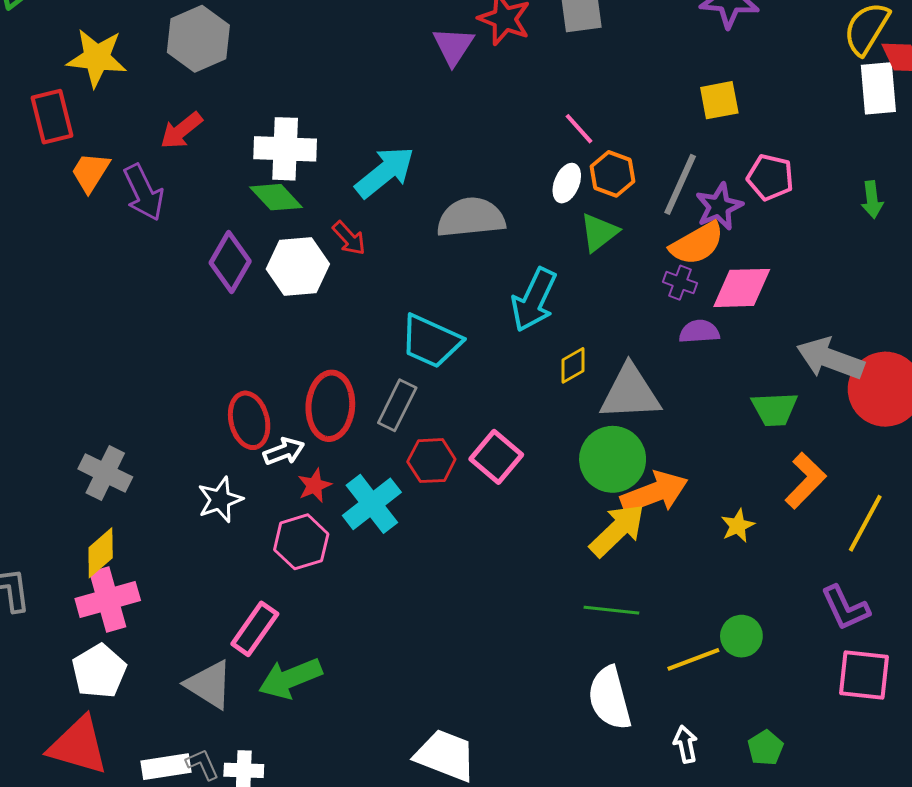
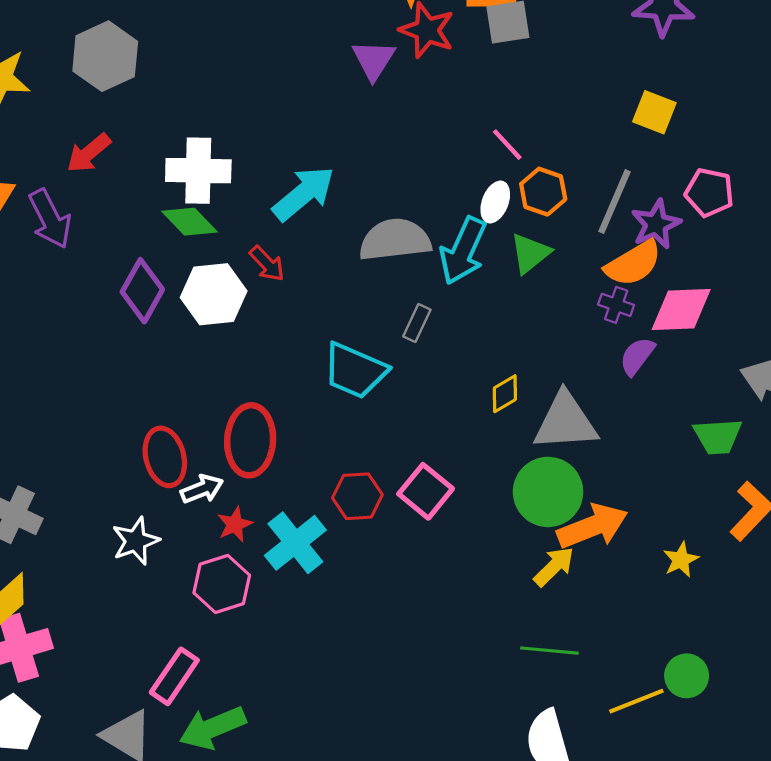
yellow square: (719, 100) -> (654, 112), turned 33
cyan arrow: (534, 300) -> (463, 251), moved
purple semicircle: (699, 332) -> (637, 356), turned -48
gray rectangle: (397, 405) -> (417, 323), moved, size x0.7
yellow arrow: (617, 530) -> (554, 567), size x0.7

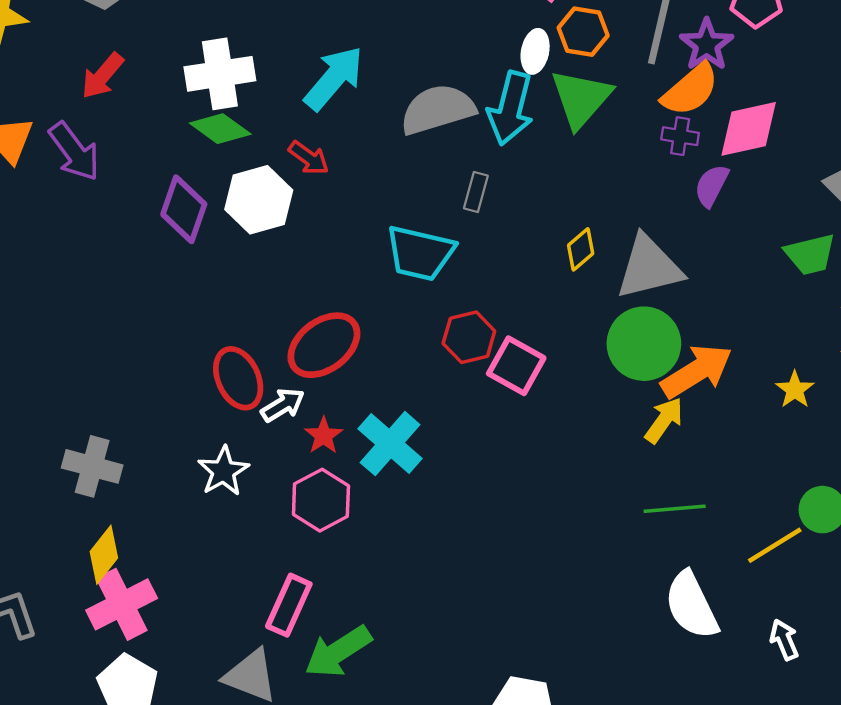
green triangle: (530, 253) -> (581, 98), size x1.4
red ellipse: (250, 440) -> (324, 345), turned 60
red hexagon: (357, 496) -> (469, 337), moved

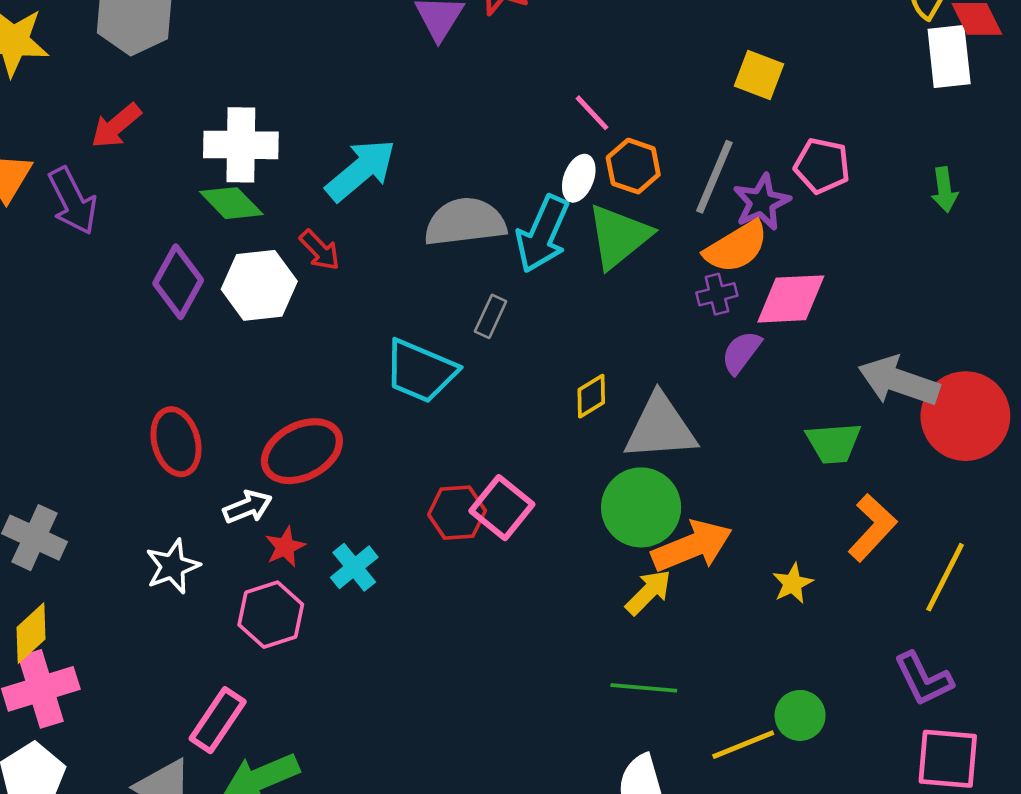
purple cross: (680, 136) -> (717, 294), turned -33
red hexagon: (469, 337) -> (457, 513), moved
red ellipse: (238, 378) -> (176, 442), moved
cyan cross: (390, 444) -> (354, 567), size x0.7

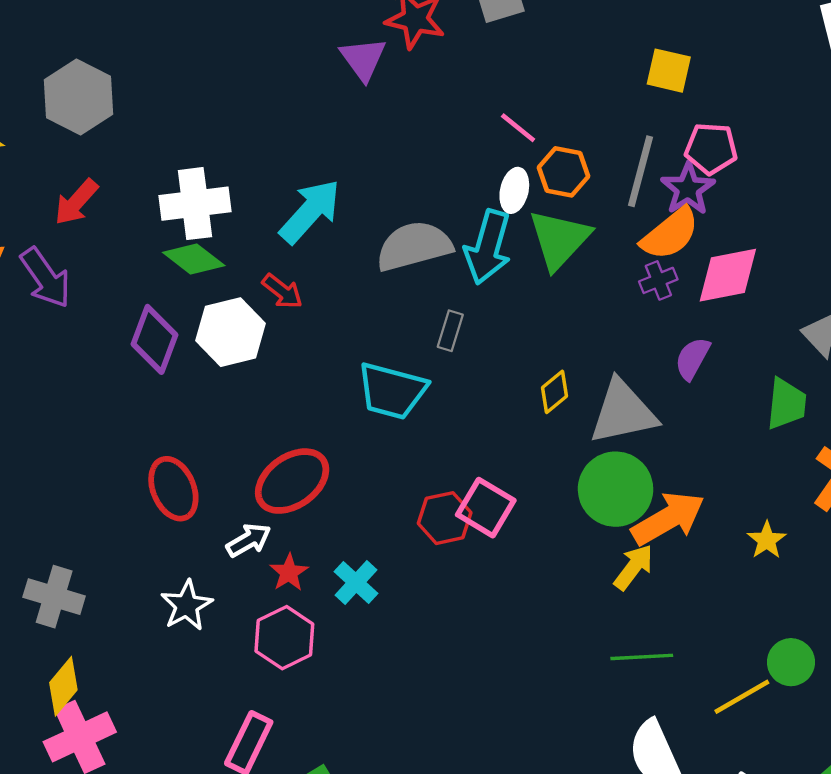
pink pentagon: (822, 166) -> (711, 149), moved
purple semicircle: (741, 352) -> (692, 358), moved
green trapezoid: (833, 443) -> (786, 404), turned -72

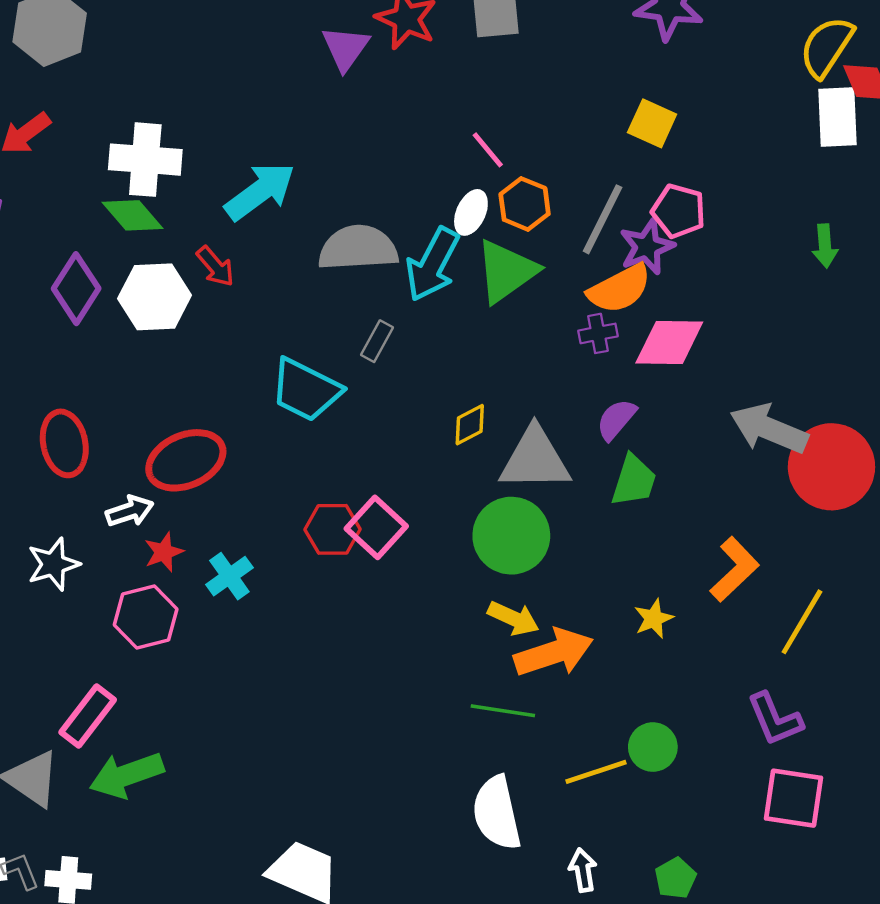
green trapezoid: (786, 404) -> (634, 481), moved
orange arrow: (668, 518) -> (554, 653), moved
yellow arrow: (634, 567) -> (513, 618), turned 66

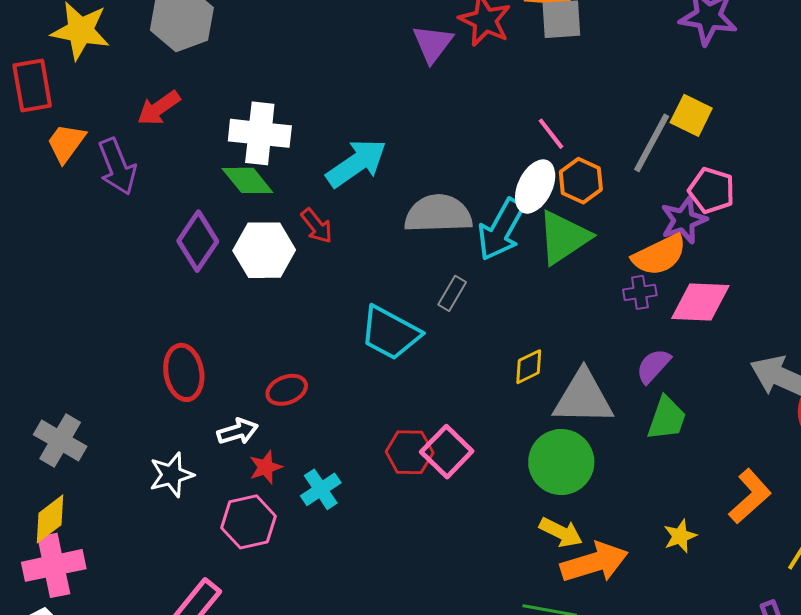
white ellipse: (471, 212) -> (535, 187), size x1.4
gray line: (603, 219) -> (652, 143), moved
red ellipse: (186, 460) -> (287, 390), size x0.6

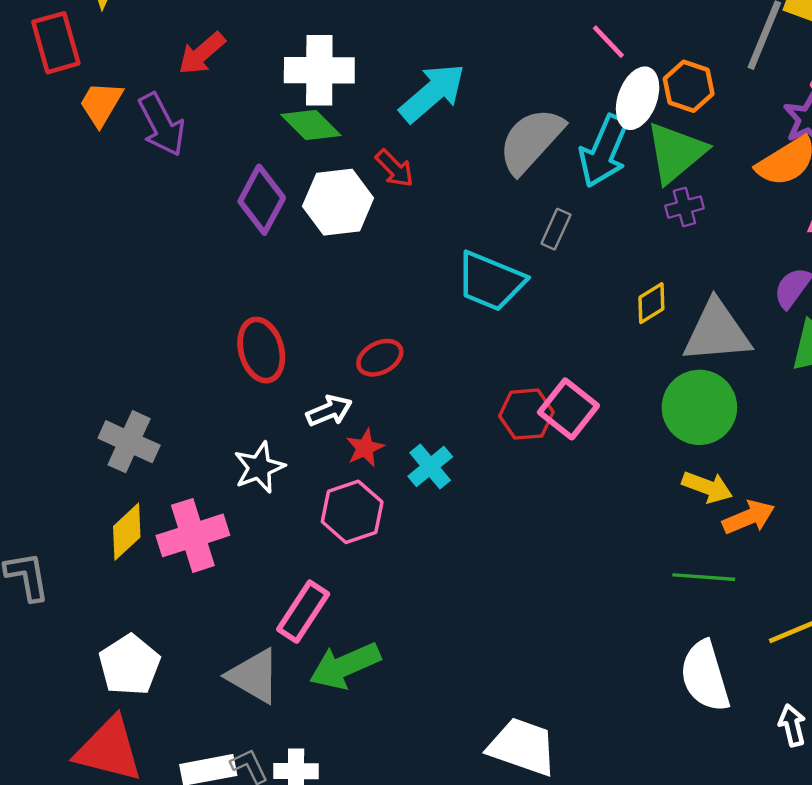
pink line: (551, 134) -> (608, 42), moved
gray semicircle: (438, 214) -> (531, 141), turned -40
purple cross: (640, 292) -> (684, 207), moved
orange arrow: (594, 562) -> (749, 517), size x0.7
pink cross: (54, 565) -> (193, 535), moved

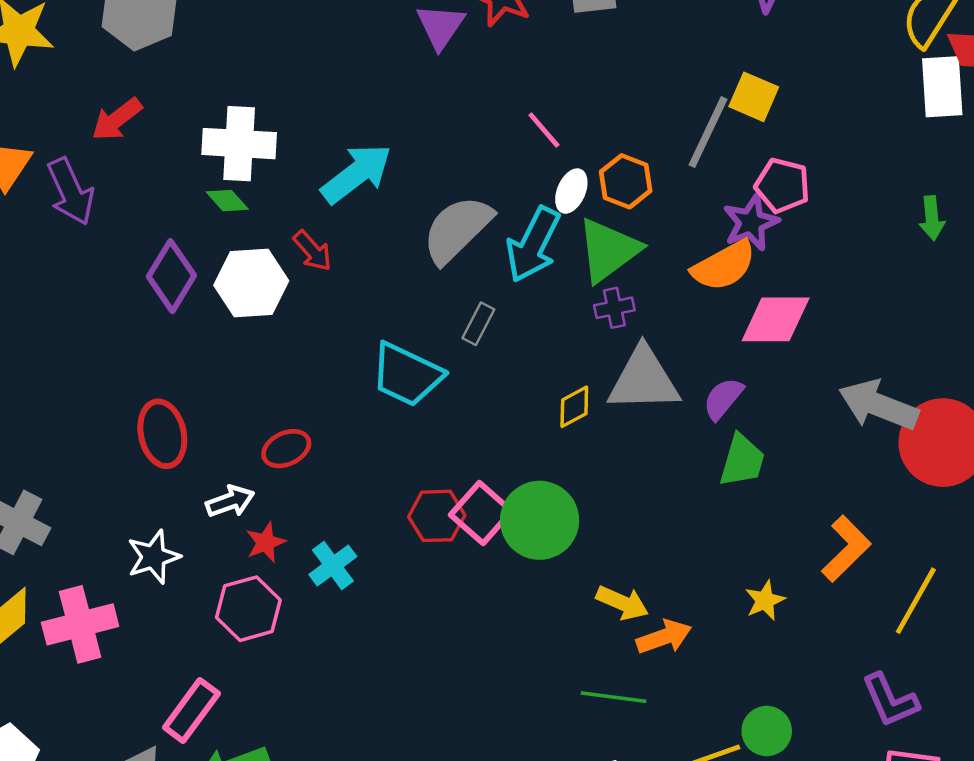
white ellipse: (638, 98) -> (571, 191), size x0.7
green diamond: (311, 125) -> (227, 201), size x0.7
gray triangle: (717, 332) -> (644, 380), moved
green circle: (699, 407) -> (540, 520), moved

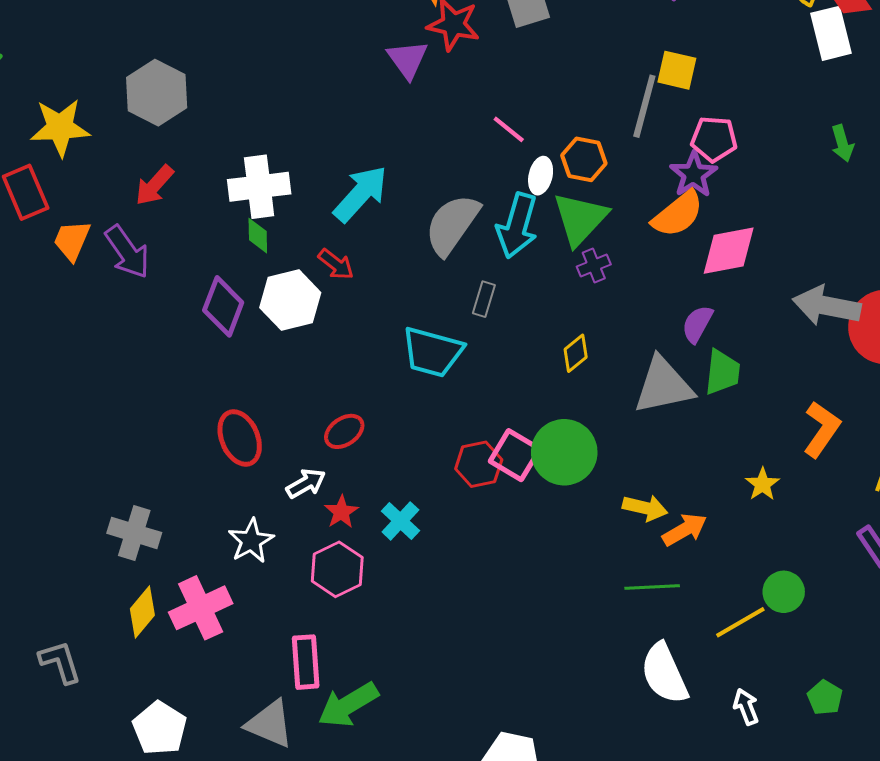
green diamond: (227, 201) -> (258, 236), turned 51
gray triangle: (644, 380) -> (663, 386), moved
pink rectangle: (191, 711) -> (306, 662), turned -30

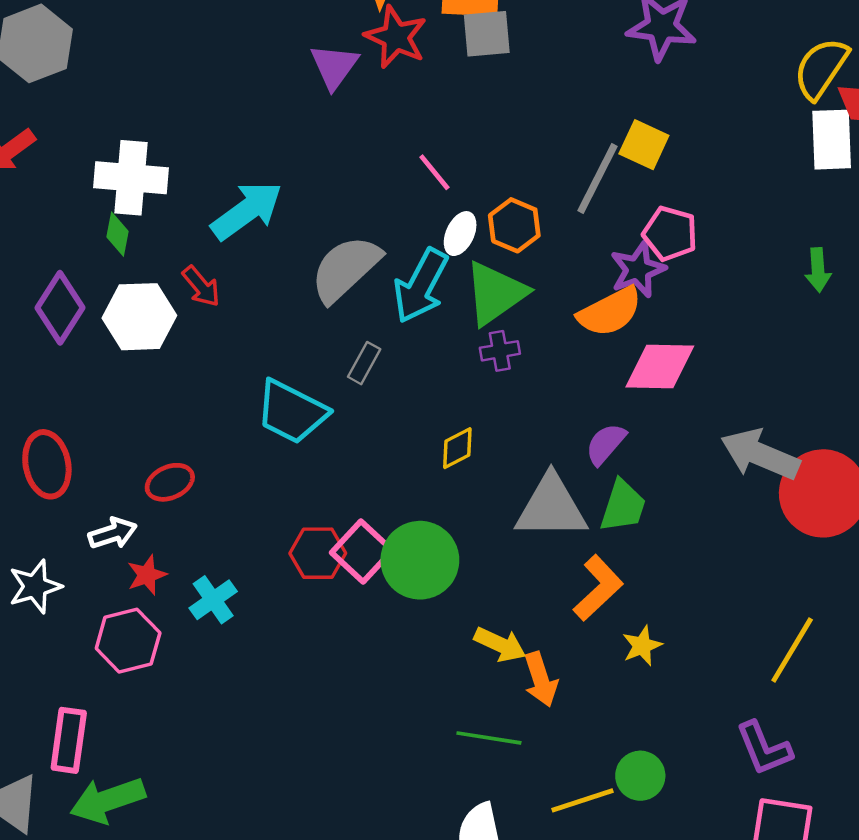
orange L-shape: (822, 429) -> (598, 588), moved
orange arrow: (685, 530) -> (541, 679), turned 90

